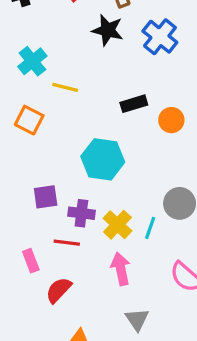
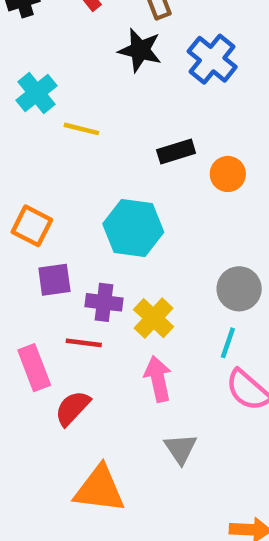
orange square: (29, 120) -> (32, 226), moved
cyan line: (150, 228) -> (228, 343), moved
pink rectangle: (31, 261) -> (34, 368), size x1.4

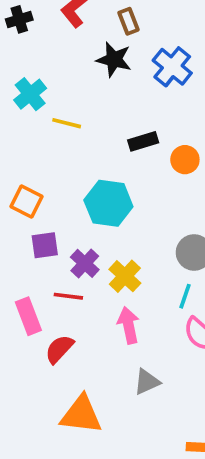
purple cross: (104, 302) -> (85, 263), turned 36
gray triangle: (181, 449) -> (147, 382), turned 40

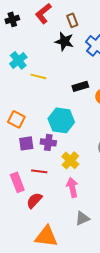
purple cross: (85, 263) -> (48, 142), moved, turned -35

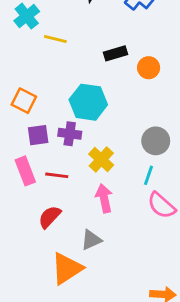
pink rectangle: (17, 182) -> (25, 171), moved
gray triangle: (82, 218) -> (91, 240), moved
orange triangle: (46, 236) -> (67, 269), turned -40

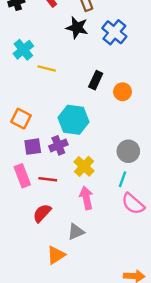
black rectangle: (116, 53) -> (96, 80), turned -48
purple cross: (70, 134) -> (58, 145), turned -30
orange triangle: (67, 269) -> (56, 255), size x0.7

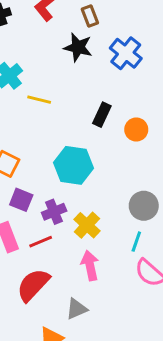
purple cross: (58, 145) -> (54, 212), moved
purple square: (33, 147) -> (21, 200), turned 30
red line: (48, 179) -> (41, 242), turned -30
red semicircle: (42, 213) -> (33, 285), size x1.4

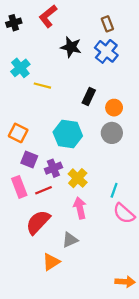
brown rectangle: (90, 16) -> (107, 24), moved
gray circle: (144, 206) -> (112, 133), moved

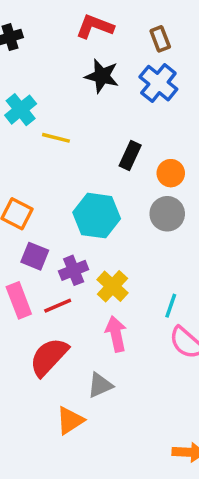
red L-shape: (48, 16) -> (95, 27), moved, turned 60

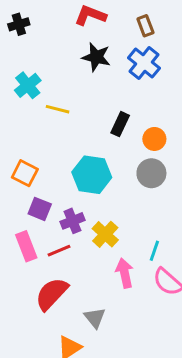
pink arrow: (116, 334) -> (125, 273), moved
gray triangle: (100, 385) -> (95, 318), turned -45

